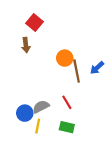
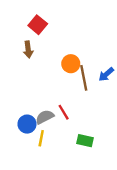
red line: (67, 102) -> (64, 112), moved
green rectangle: (67, 127) -> (85, 141), moved

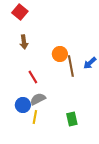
red square: (38, 25) -> (20, 12), moved
red line: (64, 112) -> (33, 77), moved
green rectangle: (85, 141) -> (72, 119), turned 64

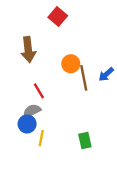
red square: (20, 12) -> (58, 17), moved
brown arrow: (24, 42) -> (28, 50), size x1.5
gray semicircle: (38, 99) -> (32, 111), moved

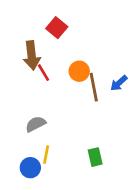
red square: (58, 17) -> (57, 28), moved
red line: (39, 91) -> (44, 73), moved
blue circle: (27, 124) -> (30, 168), moved

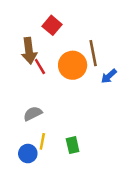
orange circle: (79, 71) -> (73, 65), size x1.5
brown line: (94, 87) -> (93, 53), moved
green rectangle: (95, 157) -> (73, 145), moved

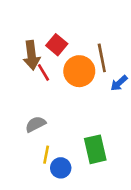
red square: (52, 25) -> (57, 45), moved
green rectangle: (73, 145) -> (95, 149), moved, size x1.5
blue circle: (28, 154) -> (61, 168), moved

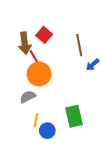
orange circle: (79, 71) -> (39, 74), moved

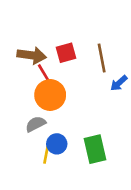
red square: (44, 35) -> (66, 53), moved, turned 35
brown arrow: (25, 43) -> (32, 55), turned -75
blue circle: (47, 131) -> (57, 144), moved

